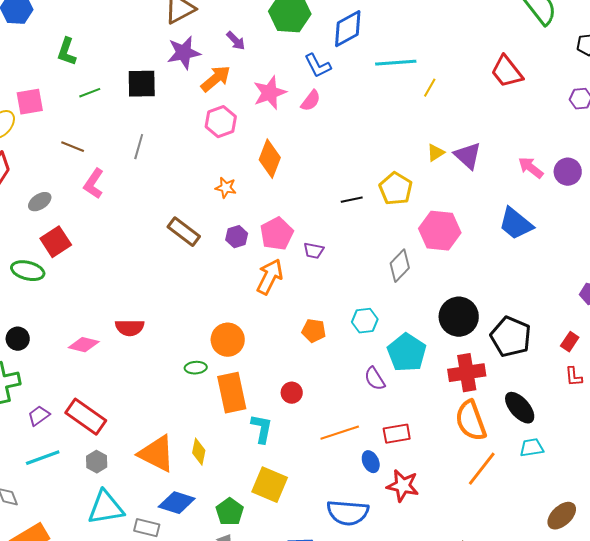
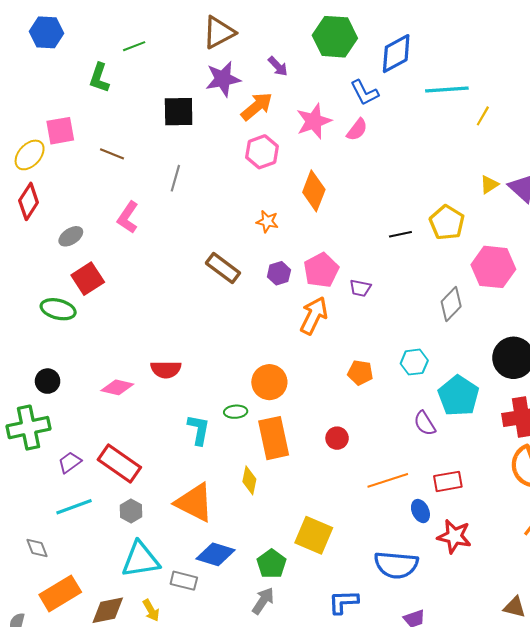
green line: (90, 93) -> (134, 46), moved
brown line: (73, 147) -> (112, 154), moved
cyan L-shape: (262, 429) -> (199, 430), moved
yellow diamond: (199, 452) -> (249, 480), moved

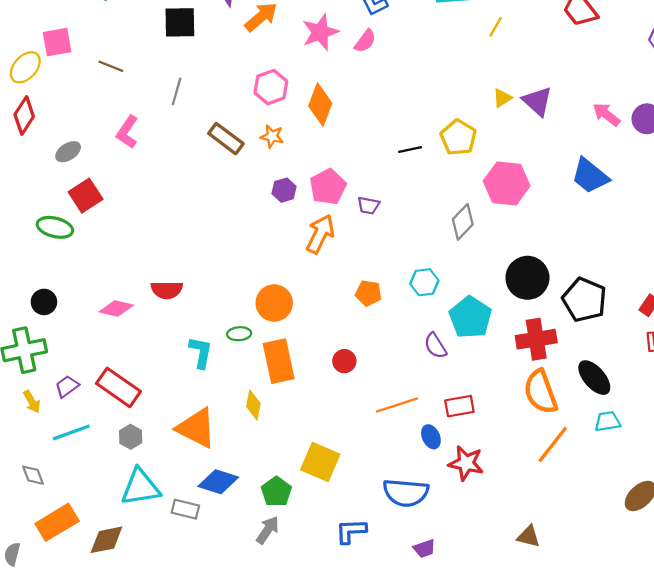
pink hexagon: (262, 152) -> (271, 87), moved
brown rectangle: (223, 268) -> (226, 139), moved
yellow arrow: (151, 610) -> (32, 402), moved

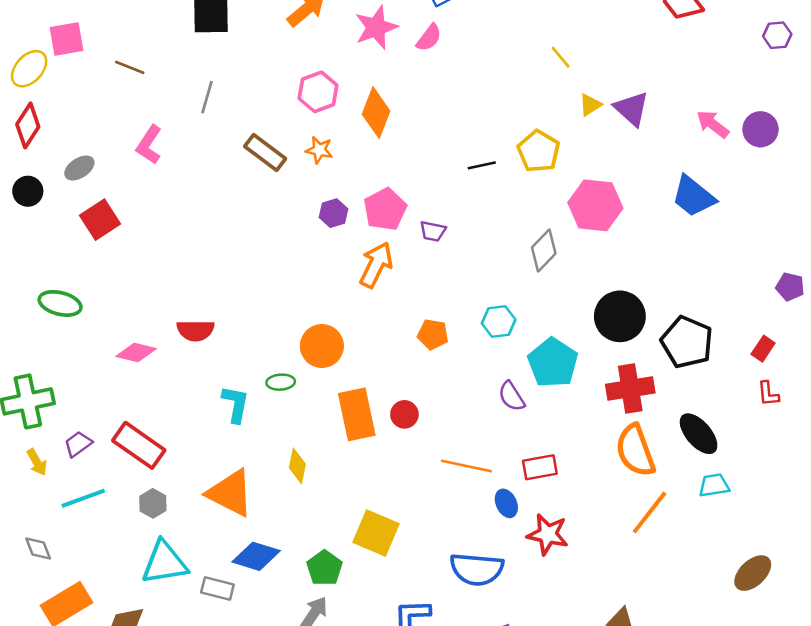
yellow line: (496, 27) -> (561, 57), moved, turned -70
green ellipse: (55, 227) -> (60, 303), moved
black circle: (44, 302) -> (28, 191), moved
orange rectangle: (279, 361) -> (357, 414), moved
orange line: (397, 405) -> (466, 466), turned 30

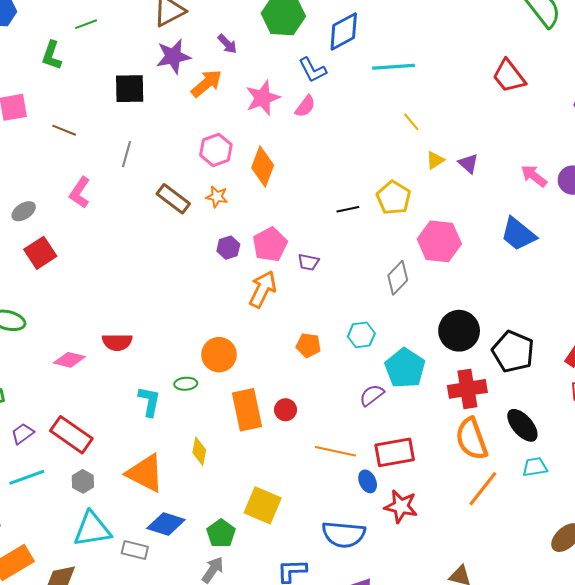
purple triangle: (631, 109) -> (468, 163), size x0.7
purple semicircle: (512, 396) -> (372, 395), turned 85
red rectangle: (540, 467) -> (395, 452), size x1.4

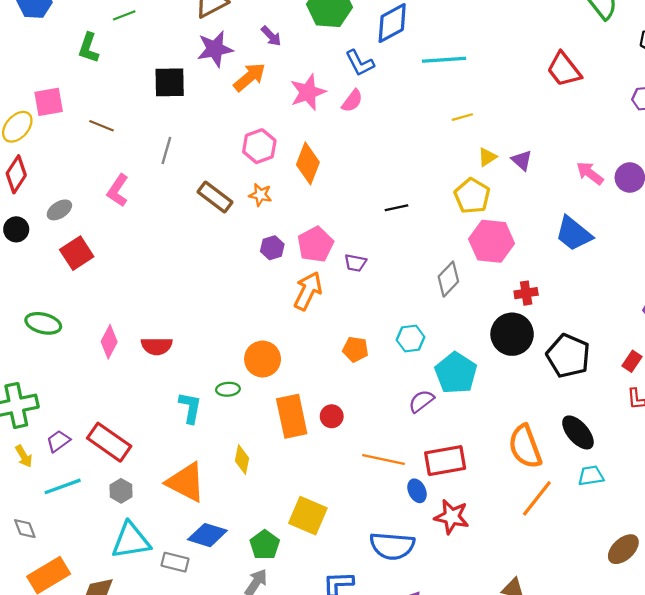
yellow line: (411, 122) -> (462, 117), turned -66
yellow pentagon: (394, 198) -> (472, 196), moved
pink diamond: (69, 360) -> (109, 342), moved, turned -76
red cross: (467, 389) -> (526, 293), moved, size x0.6

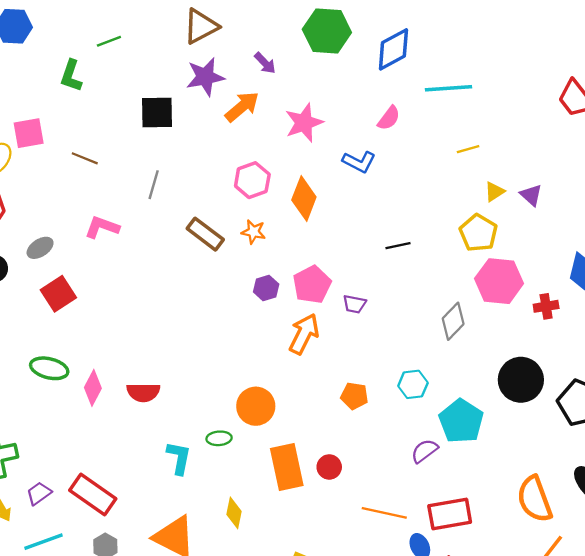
blue L-shape: (360, 63) -> (359, 162), moved, turned -36
pink semicircle: (352, 101) -> (389, 118), moved
pink L-shape: (118, 190) -> (102, 227), turned 76
red cross: (526, 293) -> (546, 306), moved
green ellipse: (43, 323) -> (49, 368), moved

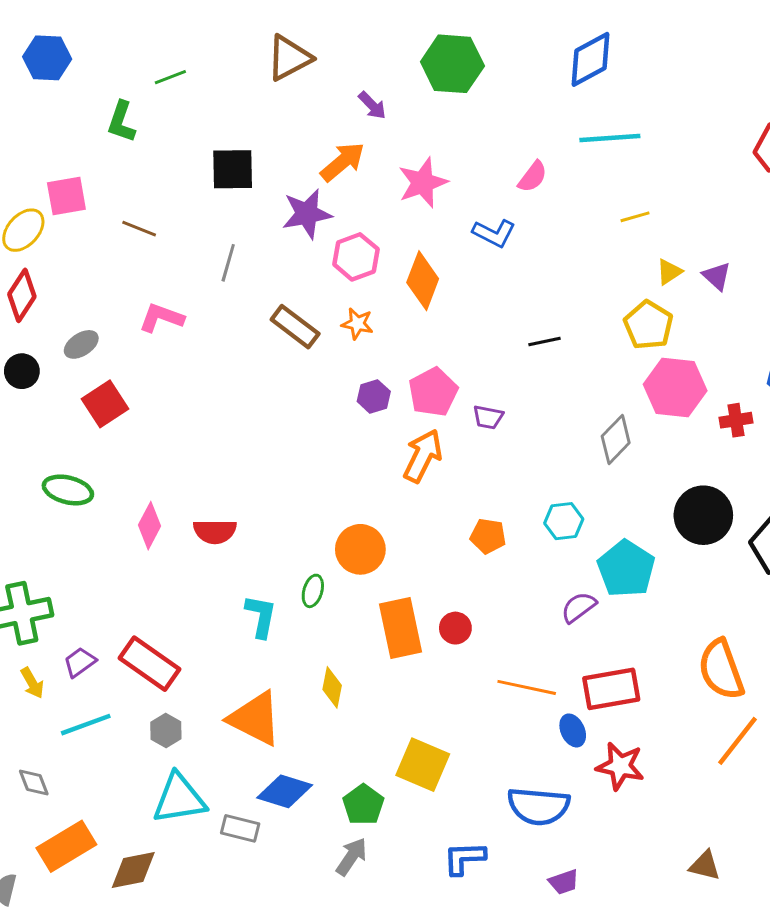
blue diamond: (393, 49) -> (590, 59), moved
purple star: (205, 77) -> (307, 214), moved
green ellipse: (49, 368) -> (68, 490), moved
green ellipse: (219, 438) -> (313, 591), turned -70

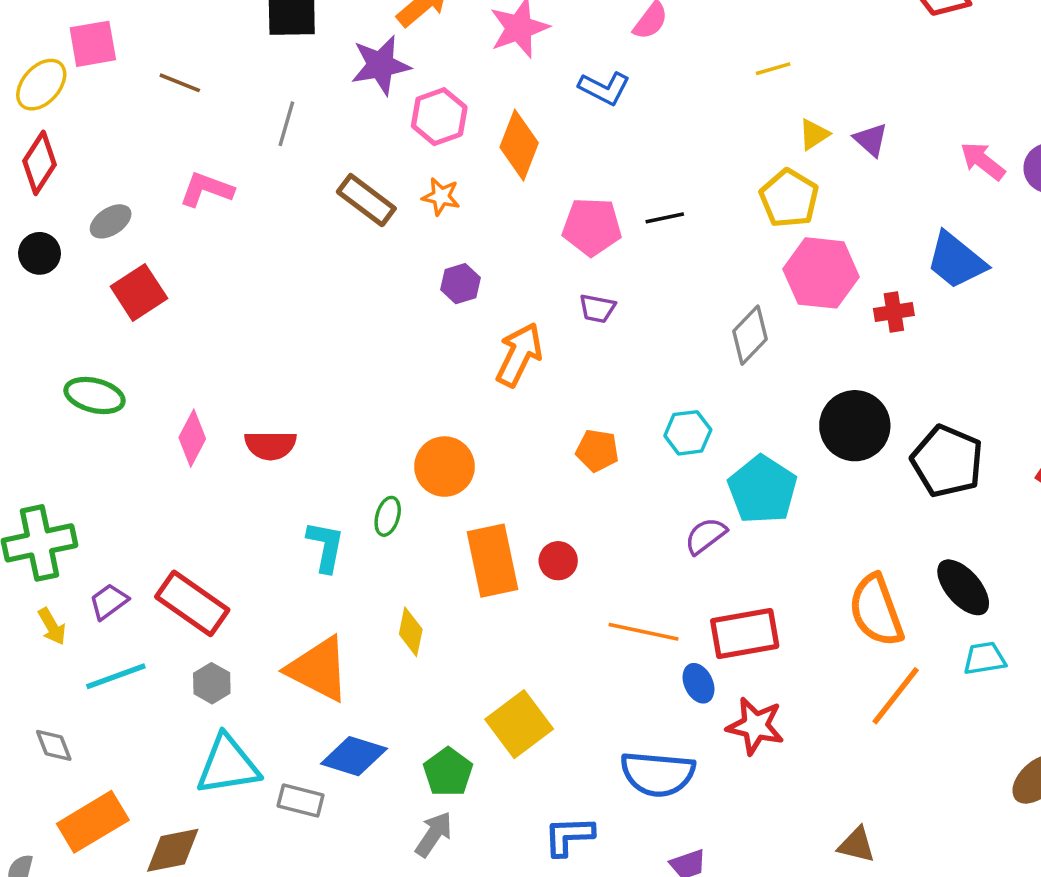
pink pentagon: (433, 392) -> (592, 227), moved, turned 30
yellow square: (423, 765) -> (519, 724), turned 30

